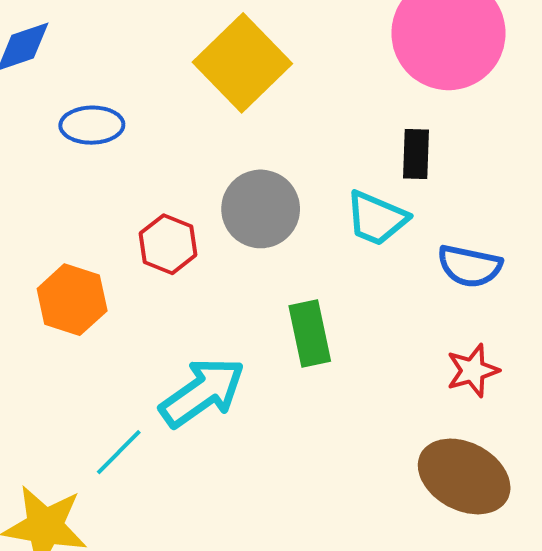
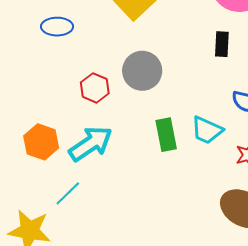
cyan trapezoid: (377, 218) -> (207, 130), moved
orange hexagon: (72, 300) -> (41, 142), moved
cyan arrow: (202, 392) -> (91, 144), moved

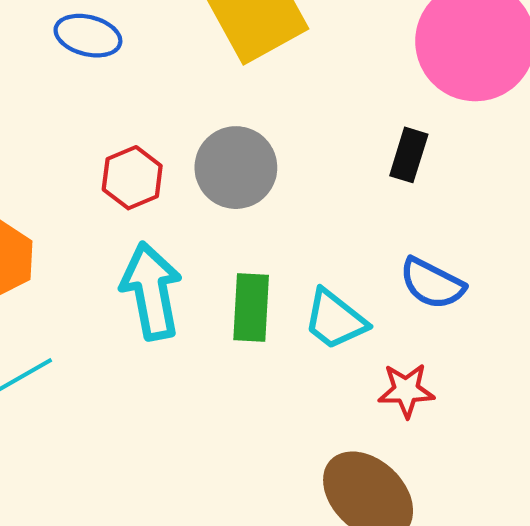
cyan arrow: (91, 144) -> (151, 291), moved, turned -81

